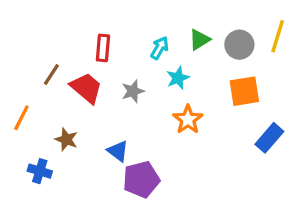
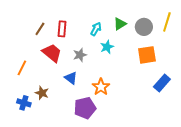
brown line: (51, 75) -> (40, 29), moved
orange line: (21, 118) -> (22, 68), moved
orange star: (188, 119) -> (101, 87), moved
brown star: (66, 139) -> (42, 93), moved
blue triangle: (118, 151) -> (71, 78), moved

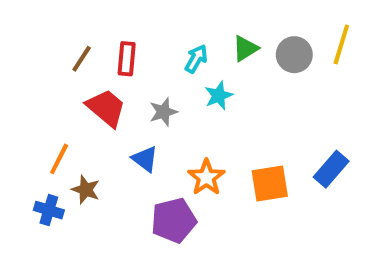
orange square: (147, 55) -> (270, 184), moved
orange line: (22, 68) -> (59, 159), moved

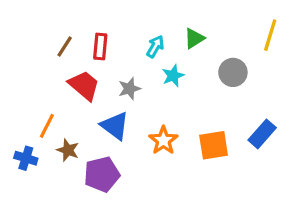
gray circle: (294, 55) -> (233, 72), moved
blue triangle: (145, 159) -> (115, 126), size x1.4
blue cross: (49, 210) -> (26, 158), moved
purple pentagon: (174, 220) -> (102, 174), moved

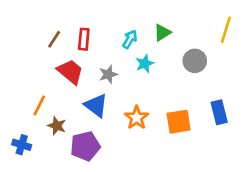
blue rectangle: (262, 134) -> (219, 112), turned -55
blue cross: (26, 158) -> (22, 145), moved

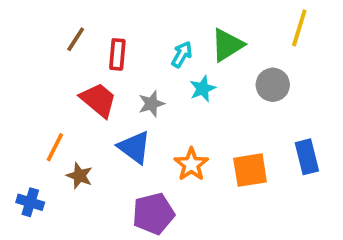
yellow line: (226, 30) -> (299, 28), moved
green triangle: (162, 32) -> (227, 45), size x1.4
brown line: (54, 39) -> (76, 39), moved
purple pentagon: (85, 146) -> (153, 214), moved

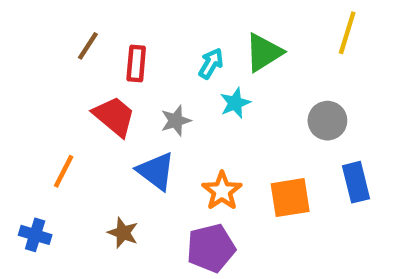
gray circle: (273, 85) -> (327, 121), moved
brown star: (79, 176) -> (123, 233), moved
purple pentagon: (153, 214) -> (211, 248), moved

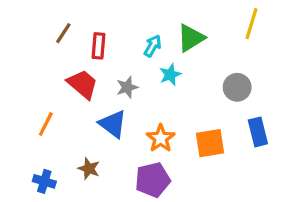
blue cross: (35, 235) -> (44, 181), moved

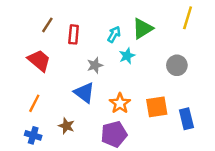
red trapezoid: (83, 84) -> (39, 61), moved
orange line: (46, 124) -> (34, 103), moved
blue rectangle: (258, 132) -> (186, 119), moved

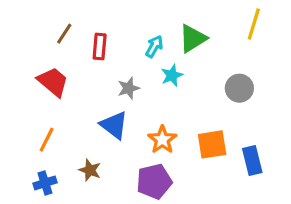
blue cross: (33, 135) -> (45, 183), turned -35

